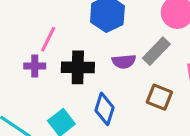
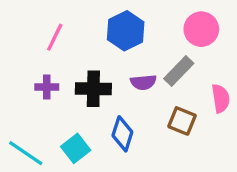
pink line: (48, 39) -> (55, 37), moved

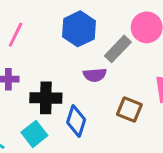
gray rectangle: (179, 71) -> (118, 49), moved
black cross: (93, 89) -> (46, 98), moved

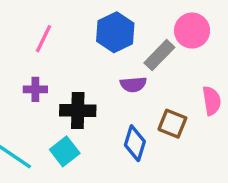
blue diamond: (76, 121) -> (135, 143), moved

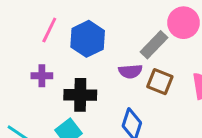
blue hexagon: (115, 32) -> (88, 39), moved
brown square: (172, 124) -> (160, 82), moved

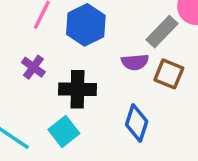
purple cross: (42, 76) -> (33, 67), turned 36

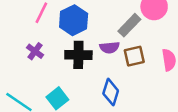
brown square: (169, 74) -> (134, 56), turned -35
black cross: (77, 89) -> (78, 55), moved

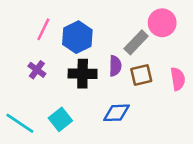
purple semicircle: (109, 47) -> (115, 66), turned -84
blue diamond: (111, 92) -> (116, 113), turned 70

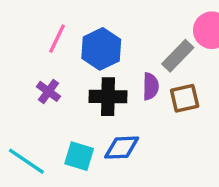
blue diamond: (116, 113) -> (122, 148), moved
cyan square: (60, 119) -> (79, 156), turned -35

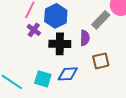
purple cross: (48, 91) -> (34, 30), moved
brown square: (185, 98) -> (101, 61), moved

